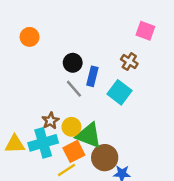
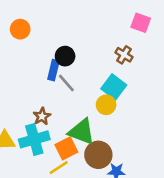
blue rectangle: (92, 76) -> (53, 70), moved
yellow circle: (71, 127) -> (106, 105), moved

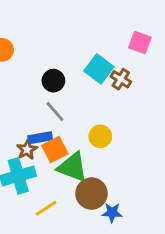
blue rectangle: (53, 70) -> (40, 138), moved, turned 66
cyan square: (114, 87) -> (99, 69), moved
orange square: (66, 148) -> (55, 150), moved

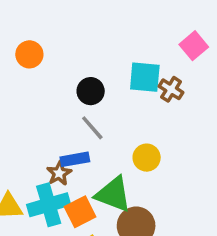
pink square: (140, 43) -> (194, 46), turned 30
cyan square: (99, 69) -> (145, 77), turned -32
orange square: (55, 150) -> (80, 212), moved

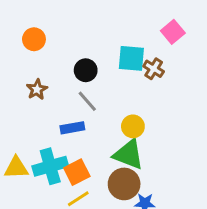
brown star: (59, 173) -> (37, 89), moved
green triangle: (113, 194) -> (128, 154), moved

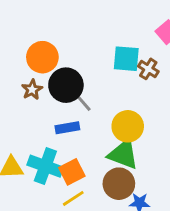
orange circle: (34, 39) -> (42, 57), moved, size x1.4
black circle: (86, 70) -> (66, 85), moved, size x1.5
yellow circle: (133, 126) -> (128, 126), size x1.4
cyan cross: (50, 166) -> (45, 166), turned 36

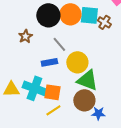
orange circle: (42, 57) -> (70, 14), moved
black circle: (66, 85) -> (48, 15), moved
yellow circle: (128, 126) -> (77, 62), moved
orange square: (72, 172) -> (52, 92), turned 36

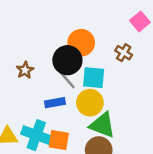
black circle: (48, 15) -> (67, 60), moved
cyan square: (89, 15) -> (94, 78), moved

